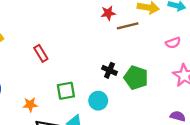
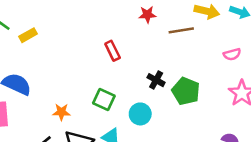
red star: (108, 13) -> (147, 15), moved
red rectangle: (41, 53) -> (113, 51), moved
green square: (66, 91) -> (104, 99), turned 30

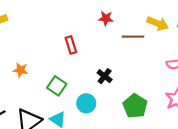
green pentagon: (186, 91) -> (135, 106), moved
orange star: (61, 112) -> (20, 70), moved

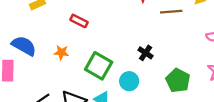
red rectangle: (71, 45) -> (79, 21), moved, turned -42
green square: (57, 86) -> (99, 66), size x1.4

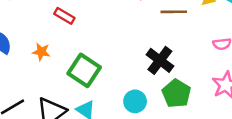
black cross: (146, 53) -> (160, 60), moved, size x1.5
cyan circle: (129, 81) -> (135, 101), moved

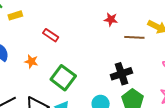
black cross: (160, 60) -> (121, 74), turned 30

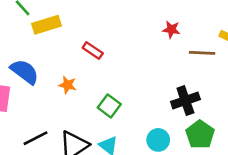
yellow rectangle: (15, 15) -> (46, 25), size x1.5
green square: (63, 78) -> (109, 106), size x0.7

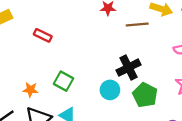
orange star: (68, 85) -> (30, 90), moved
cyan circle: (158, 140) -> (110, 90), moved

